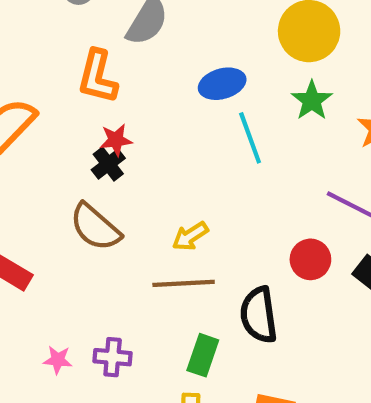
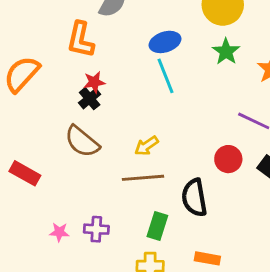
cyan line: (250, 138) -> (165, 76), moved

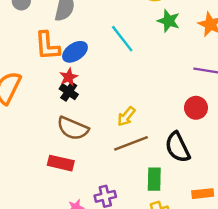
blue ellipse: (165, 42) -> (75, 52), moved
cyan line: (165, 76) -> (122, 39), moved
red rectangle: (25, 173) -> (61, 163), moved

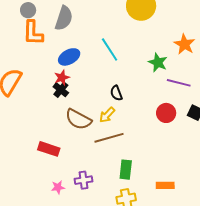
green star: (169, 21) -> (158, 62), moved
orange L-shape: (47, 46) -> (33, 33), moved
brown semicircle: (73, 128) -> (78, 119), moved
black semicircle: (178, 147) -> (116, 93), moved, size x0.6

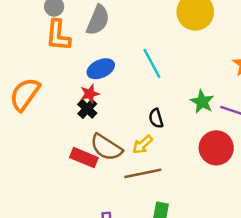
green star: (158, 62) -> (202, 102), moved
red circle: (166, 113) -> (216, 148), size x1.4
red rectangle: (49, 149) -> (84, 158), moved

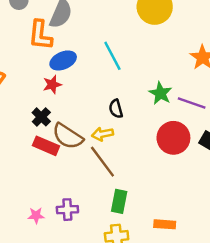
orange L-shape: (58, 35) -> (40, 35), moved
black cross: (87, 109) -> (41, 117), moved
yellow arrow: (142, 145) -> (103, 134), turned 30
brown line: (143, 173) -> (102, 162), turned 64

